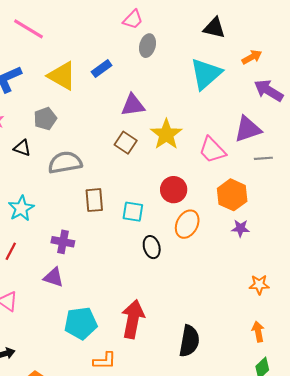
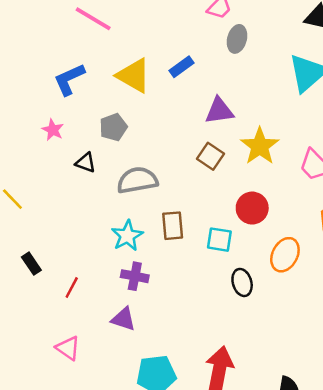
red circle: (174, 190) -> (252, 208), moved
cyan star: (21, 208) -> (127, 236), moved

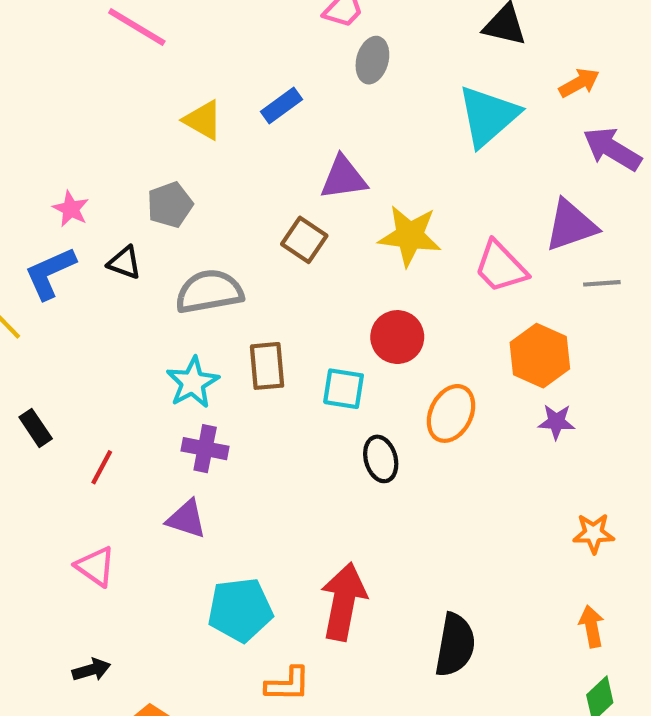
yellow triangle: (134, 76) -> (203, 120), size x0.7
blue L-shape: (69, 79) -> (50, 273), moved
yellow star: (260, 146) -> (410, 236), turned -30
brown square: (211, 156) -> (304, 240), moved

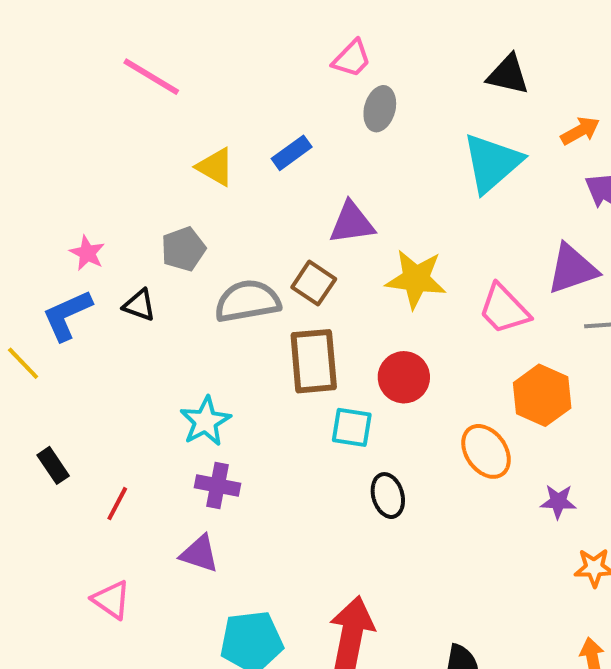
gray semicircle: (209, 292) -> (248, 301), moved
brown rectangle: (267, 366) -> (314, 361), moved, size x1.4
orange ellipse: (451, 413) -> (486, 451), moved, turned -62
purple star: (556, 422) -> (558, 502), moved

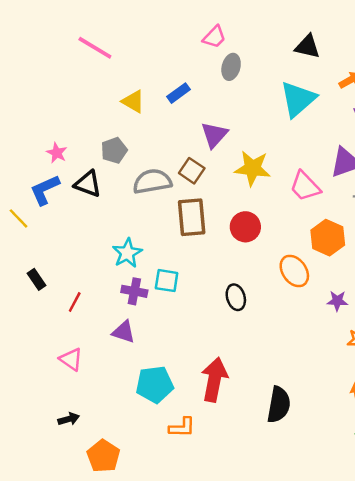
purple triangle: (352, 223) -> (214, 135), turned -40
black triangle: (139, 305) -> (88, 184), size x1.4
cyan square: (352, 427) -> (167, 281), moved

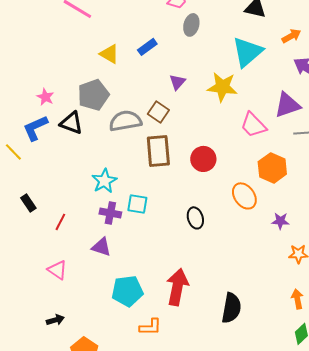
purple triangle: (214, 135) -> (177, 82), size x0.7
gray pentagon: (114, 150) -> (93, 95), size x1.4
yellow star: (253, 168) -> (222, 87), moved

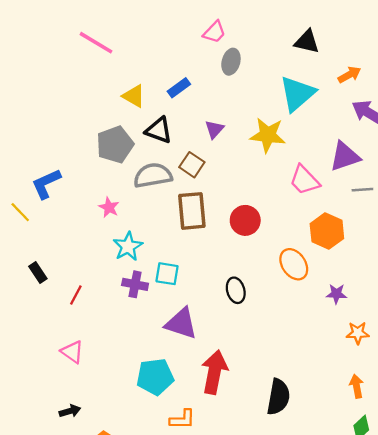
pink star: (45, 97) -> (109, 207), moved
black triangle: (71, 123) -> (159, 130), moved
purple triangle: (101, 247) -> (181, 323), moved, size x1.4

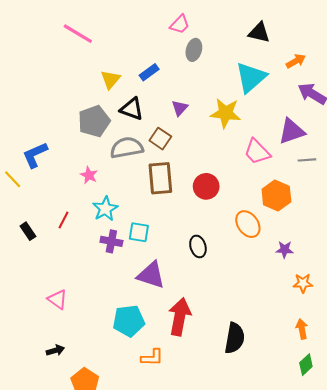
yellow triangle: (134, 96) -> (110, 79), turned 40
red line: (76, 295) -> (64, 220), moved

